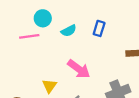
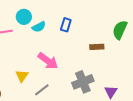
cyan circle: (43, 18) -> (24, 17), moved

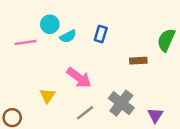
gray cross: (83, 82) -> (121, 103), turned -30
gray line: (42, 90) -> (85, 113), moved

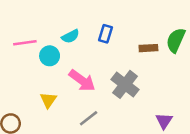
cyan circle: (50, 24) -> (50, 56), moved
brown rectangle: (138, 61) -> (148, 48), moved
gray cross: (121, 103) -> (125, 84), moved

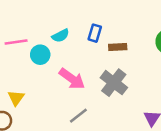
brown rectangle: (148, 48) -> (118, 47), moved
yellow triangle: (48, 100) -> (16, 98), moved

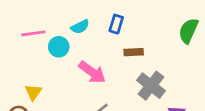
brown rectangle: (118, 47) -> (134, 52), moved
gray cross: (114, 83) -> (151, 86), moved

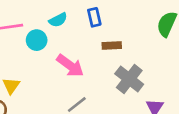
blue rectangle: (116, 24) -> (94, 17), turned -30

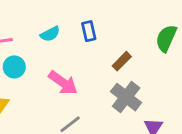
cyan circle: (37, 40) -> (14, 67), moved
brown rectangle: (112, 45) -> (122, 61), moved, turned -42

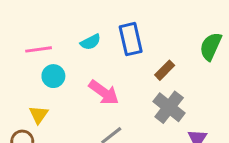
blue rectangle: (89, 31) -> (131, 39), size x1.5

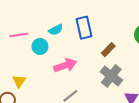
cyan circle: (53, 76) -> (40, 47), moved
pink arrow: (104, 92) -> (65, 65), turned -55

